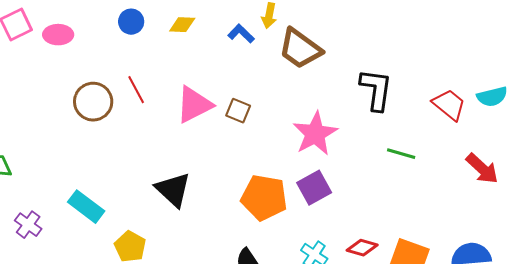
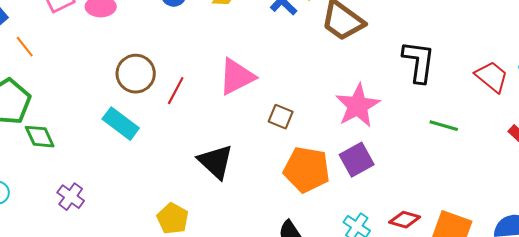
red line: (136, 90) -> (176, 91), moved, turned 56
brown square: (238, 111) -> (281, 117), moved
cyan rectangle: (86, 207) -> (121, 124), moved

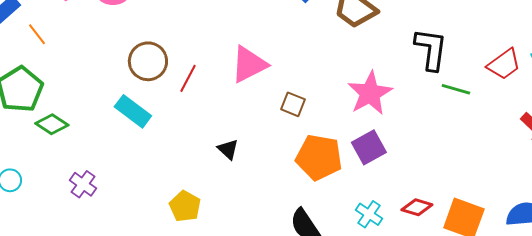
red trapezoid: (492, 77) -> (504, 64), turned 105
green line: (444, 126) -> (456, 89), moved
green diamond: (40, 137) -> (52, 124), turned -32
black triangle: (216, 162) -> (228, 149), size x0.6

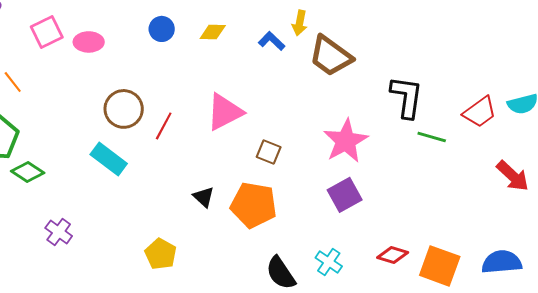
orange pentagon: (319, 157) -> (254, 205), moved
cyan cross: (369, 214) -> (329, 262), moved

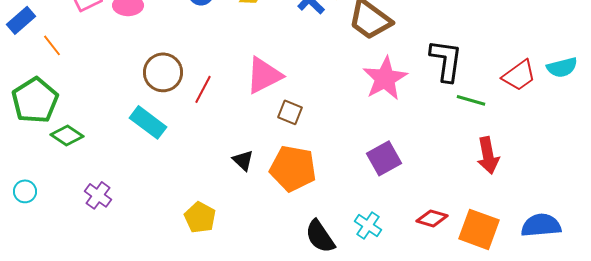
pink star: (346, 141) -> (385, 78), moved
brown square: (269, 152) -> (290, 112), moved
red arrow: (513, 176) -> (488, 155), moved, turned 36

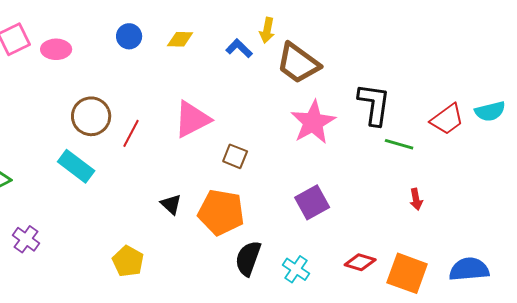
brown square: (290, 112) -> (235, 156), moved
red arrow: (488, 155) -> (416, 199), size x0.6
black semicircle: (320, 236) -> (248, 258), moved, turned 54

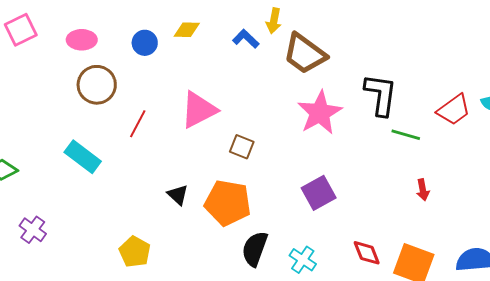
blue circle: (129, 36) -> (145, 43), moved
pink ellipse: (56, 49) -> (82, 40), moved
brown circle: (91, 116) -> (97, 85), moved
red diamond: (360, 262) -> (367, 253), turned 52

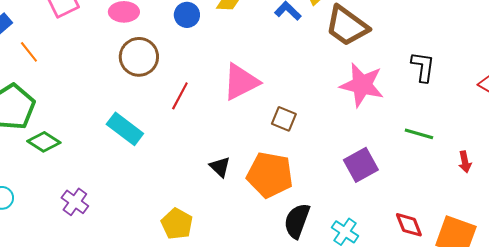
black L-shape: (381, 95) -> (423, 67), size x0.7
pink star: (320, 113) -> (362, 85), turned -30
green line: (406, 135) -> (419, 134), moved

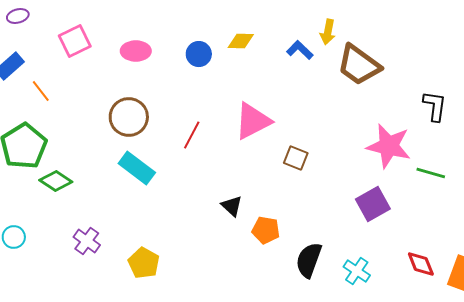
brown circle: (139, 57) -> (129, 117), moved
pink star: (362, 85) -> (389, 146), moved
orange pentagon: (270, 175) -> (266, 230), moved, size x0.6
yellow pentagon: (177, 224) -> (144, 263), moved

